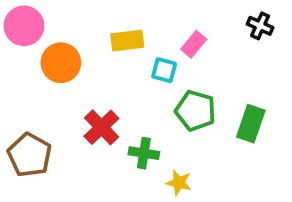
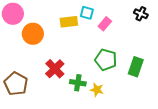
cyan square: (164, 70) -> (87, 13), moved
yellow star: (179, 183) -> (97, 90), moved

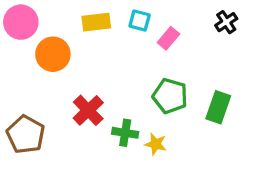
black cross: (141, 14) -> (226, 22), turned 32
yellow rectangle: (69, 22) -> (96, 22), moved

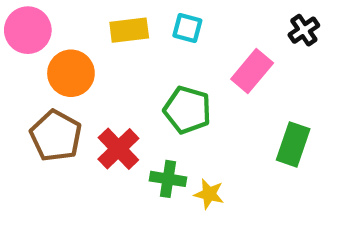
pink rectangle: (168, 38) -> (252, 71), moved, size x1.4
green pentagon: (170, 96) -> (187, 110), moved
brown pentagon: (26, 134) -> (56, 136), moved

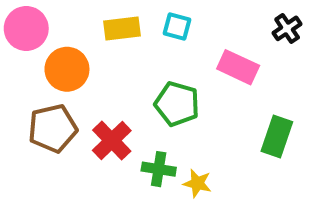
pink rectangle: (252, 71) -> (238, 67), turned 75
brown pentagon: (56, 136) -> (53, 128), turned 30

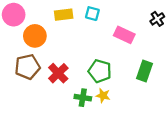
black cross: (287, 28) -> (157, 19), moved
green pentagon: (177, 104) -> (100, 71), moved
green cross: (159, 169) -> (83, 98), moved

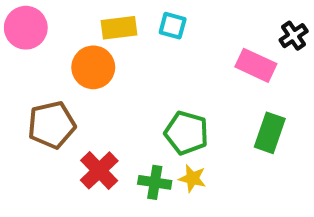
pink rectangle: (124, 35) -> (256, 65), moved
orange circle: (35, 36) -> (93, 67), moved
red cross: (58, 73) -> (99, 170), moved

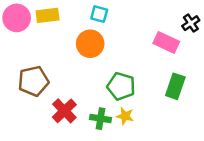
cyan square: (173, 26) -> (99, 14), moved
yellow rectangle: (119, 28) -> (48, 15), moved
orange circle: (93, 67) -> (90, 44), moved

